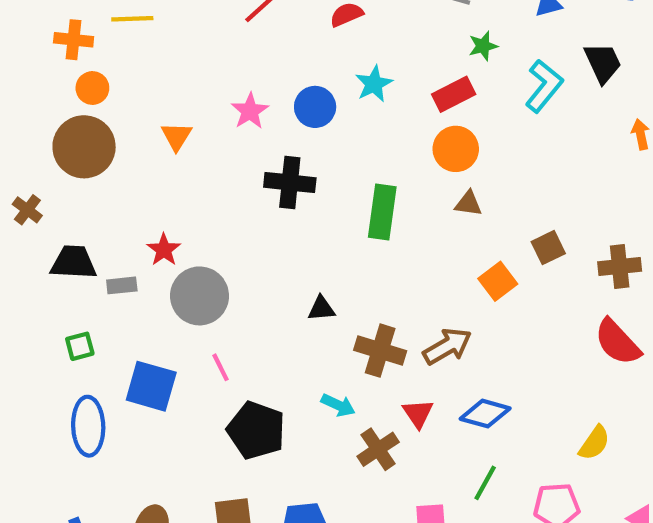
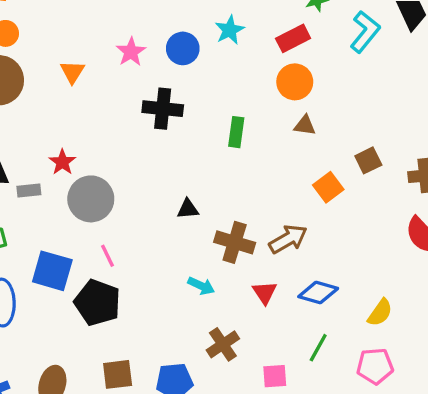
green rectangle: (382, 212) -> (236, 132), size x0.7
black pentagon: (256, 430) -> (97, 303), moved
yellow semicircle: (594, 443) -> (380, 313), moved
brown cross: (378, 449) -> (223, 344), moved

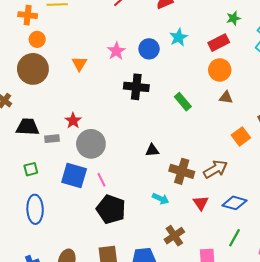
green rectangle: (236, 132) -> (183, 102), turned -48
blue square: (52, 271) -> (74, 176), moved
black pentagon: (97, 303) -> (111, 209), moved

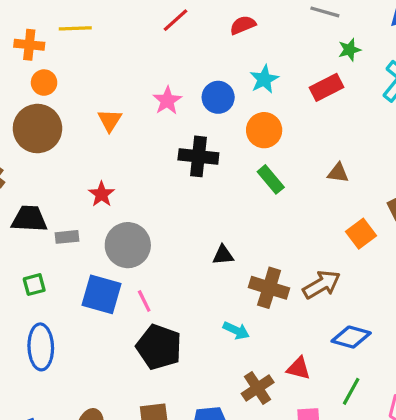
orange circle: (220, 70) -> (264, 130), moved
red star: (73, 121) -> (102, 194), moved
red triangle: (201, 203) -> (299, 368), moved, turned -42

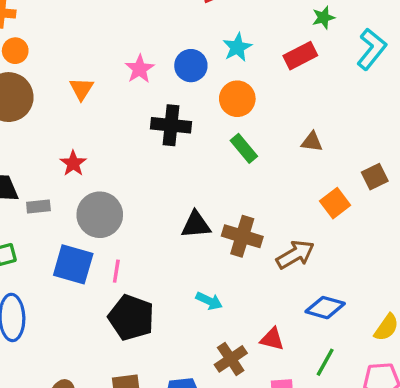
black triangle: (223, 255) -> (196, 225), size x1.4
brown cross: (269, 288) -> (242, 236), moved
pink line: (144, 301) -> (116, 271), turned 35

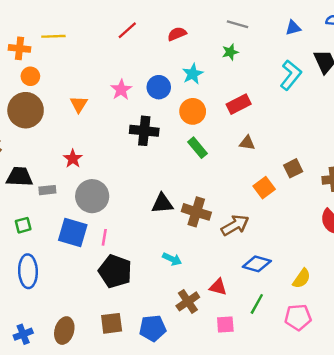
green star: (323, 18) -> (230, 52), moved
red rectangle: (300, 56) -> (239, 104), moved

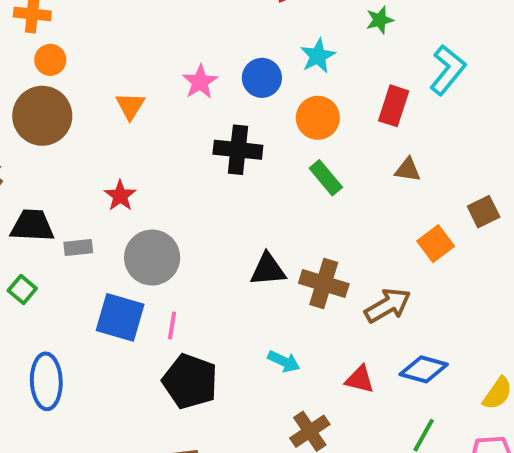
cyan L-shape: (291, 75) -> (448, 70), moved
red rectangle: (239, 104) -> (394, 106), turned -45
green square: (23, 225) -> (22, 289), moved, turned -35
red triangle: (218, 287) -> (360, 379), moved

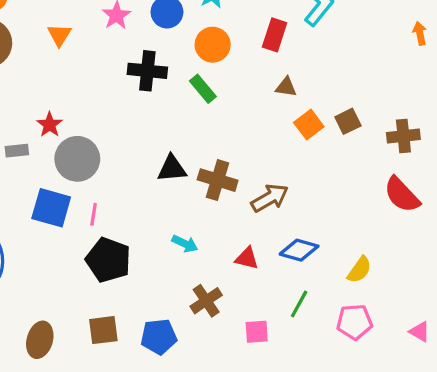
green rectangle: (326, 178) -> (203, 89), moved
red star: (120, 196) -> (50, 125), moved
orange square: (436, 244) -> (309, 125), moved

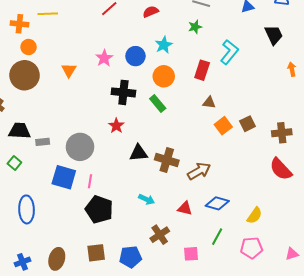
red star: (50, 125) -> (116, 126), moved
pink triangle: (420, 332) -> (292, 254), turned -48

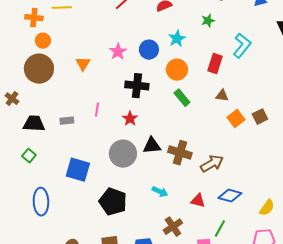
green rectangle: (158, 104) -> (182, 98), moved
gray rectangle: (43, 142) -> (67, 121), moved
gray circle: (80, 147) -> (123, 154), moved
pink line: (90, 181) -> (97, 110), moved
green line: (217, 237) -> (220, 229), moved

